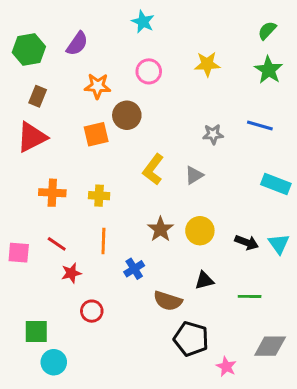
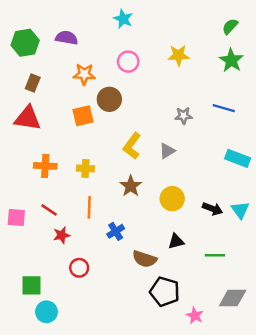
purple semicircle: (77, 44) -> (67, 38), turned -115
red triangle: (32, 137) -> (28, 118), turned 36
brown star: (160, 229) -> (131, 186), moved

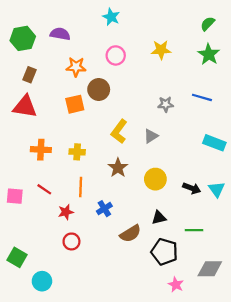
red star: (62, 235) -> (66, 212), moved
brown semicircle: (145, 259) -> (130, 234), turned -50
green square: (31, 285) -> (17, 257), moved, turned 30
black pentagon: (165, 292) -> (164, 252), moved

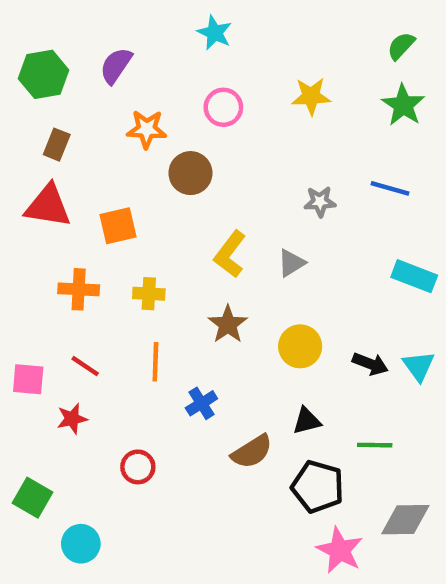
purple semicircle: (60, 34) -> (116, 66), turned -66
orange square: (75, 104) -> (118, 226), moved
red star: (66, 212) -> (72, 419), moved
pink star: (176, 285) -> (340, 550), size x1.5

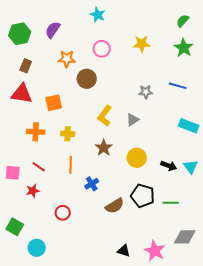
black triangle: (307, 421) -> (124, 251), moved, turned 32
black pentagon: (318, 487) -> (143, 196), moved

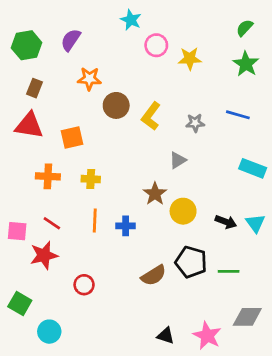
pink circle: (102, 49) -> (156, 45), moved
yellow L-shape: (105, 116) -> (151, 116), moved
brown star: (104, 148) -> (155, 194), moved
blue cross: (92, 184) -> (126, 226), moved, turned 32
red star: (33, 191) -> (44, 255), size x1.5

